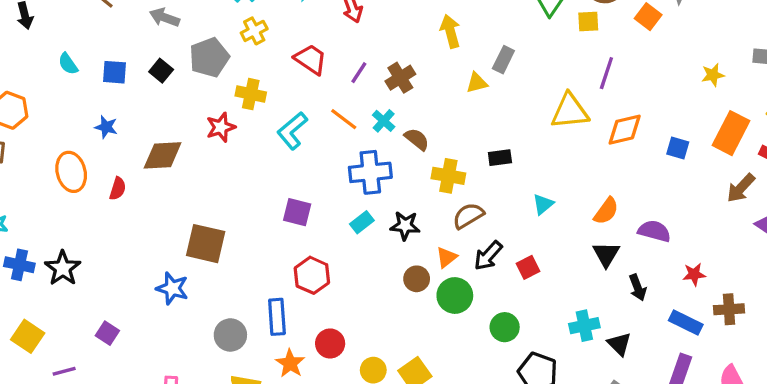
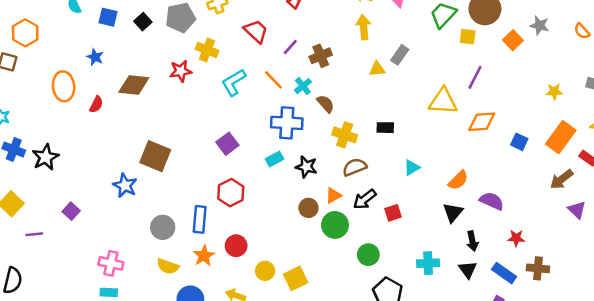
purple square: (297, 212) -> (227, 144), turned 30
black triangle: (619, 344) -> (468, 270), moved

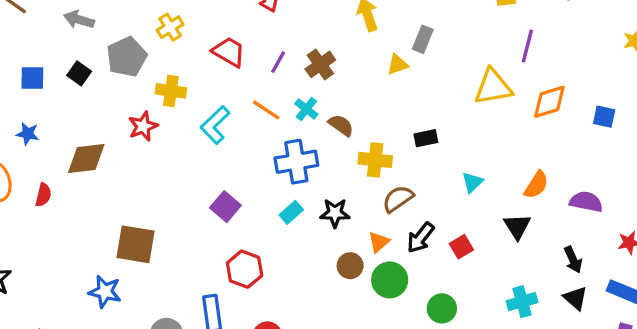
black triangle: (453, 212) -> (517, 226), moved

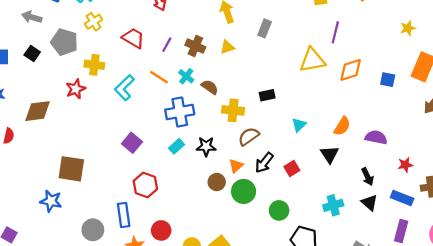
gray pentagon: (127, 57) -> (64, 42), turned -30
brown cross: (320, 64) -> (195, 46), turned -30
yellow triangle: (398, 64) -> (227, 47), moved

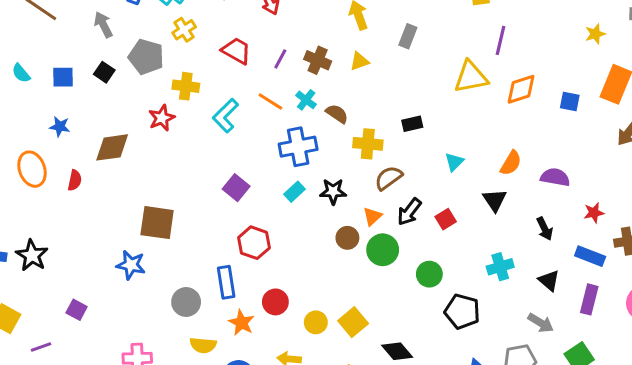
gray arrow: (32, 17) -> (103, 25), turned 48
black triangle: (369, 203) -> (549, 280), moved

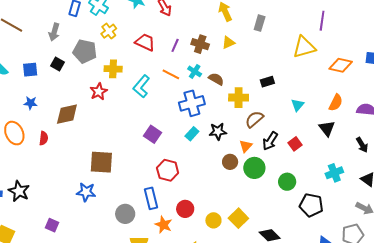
gray arrow: (103, 25) -> (54, 32), turned -132
orange diamond: (521, 89) -> (341, 65), moved, turned 35

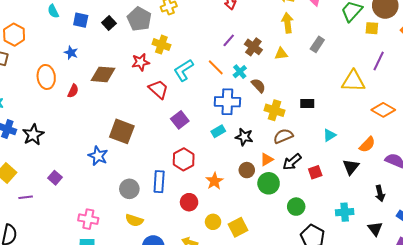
red trapezoid: (145, 42) -> (158, 89), moved
orange star: (164, 225) -> (215, 181), moved

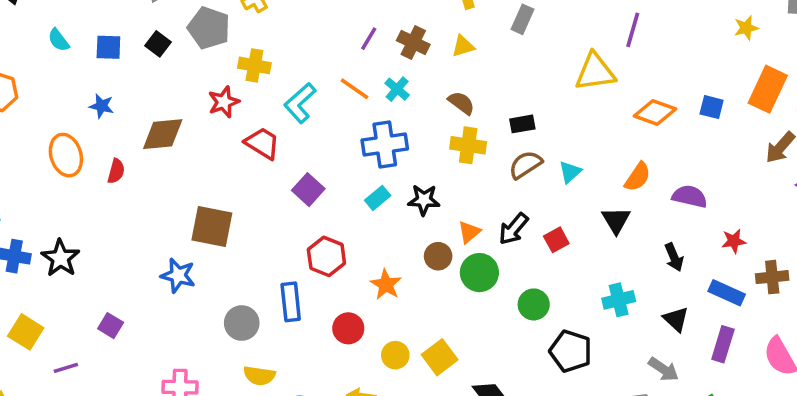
brown semicircle: (258, 86) -> (461, 103), moved
brown semicircle: (283, 136) -> (525, 165), moved

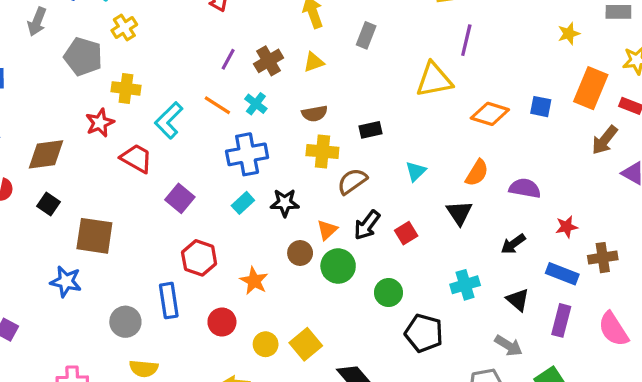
brown cross: (413, 42) -> (269, 61), turned 36
black square: (158, 44) -> (48, 204), moved
brown semicircle: (461, 103) -> (315, 114), turned 135
brown semicircle: (525, 165) -> (352, 181), moved
black arrow: (674, 257) -> (513, 244), turned 80

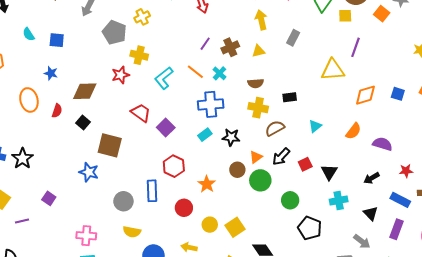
orange diamond: (490, 114) -> (365, 95), turned -40
red trapezoid: (136, 158) -> (141, 113), moved
black triangle: (459, 213) -> (329, 172), moved

